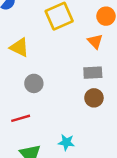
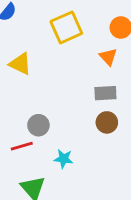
gray circle: (34, 83) -> (38, 125), moved
cyan star: (66, 142) -> (64, 159), moved

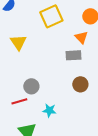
yellow triangle: (20, 64) -> (18, 42), turned 30
gray rectangle: (105, 93) -> (73, 55), moved

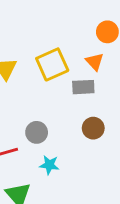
yellow square: (51, 16) -> (52, 64), moved
gray circle: (31, 86) -> (37, 132), moved

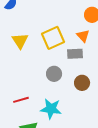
gray circle: (37, 132) -> (54, 74), moved
cyan star: (49, 165) -> (51, 109), size x1.5

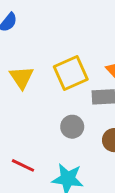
red line: (21, 100) -> (23, 165), turned 42

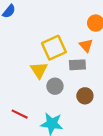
yellow triangle: (22, 77) -> (39, 70), moved

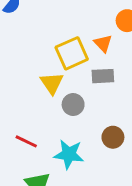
orange triangle: (86, 46) -> (103, 43), moved
brown circle: (85, 96) -> (113, 137), moved

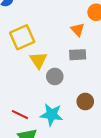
yellow square: (72, 53) -> (22, 37), moved
red line: (26, 141) -> (20, 115), moved

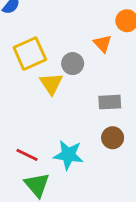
gray rectangle: (78, 55) -> (110, 102), moved
gray circle: (55, 76) -> (73, 64), moved

